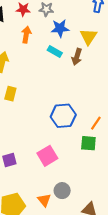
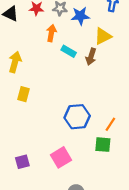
blue star: (60, 28) -> (80, 16), moved
orange arrow: (26, 35) -> (51, 33), moved
yellow triangle: (88, 37) -> (103, 36), turned 30

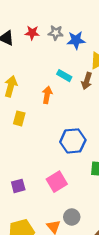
orange arrow: (51, 33) -> (47, 95), moved

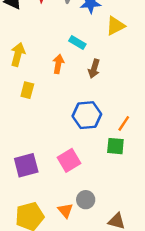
brown arrow: (87, 81) -> (94, 69), moved
purple square: (18, 186) -> (26, 165), size x1.5

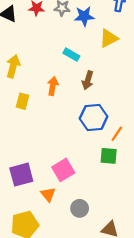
orange arrow: (58, 64) -> (53, 86), moved
blue hexagon: (87, 115) -> (94, 118), moved
orange triangle: (65, 210) -> (48, 194), moved

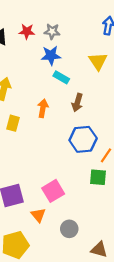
blue star: (84, 16) -> (51, 56), moved
yellow triangle: (109, 38) -> (98, 61), turned -36

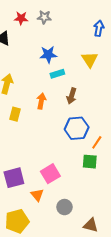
red star: (27, 31) -> (21, 18), moved
gray star: (52, 31) -> (44, 17), moved
cyan rectangle: (61, 77) -> (57, 74), turned -48

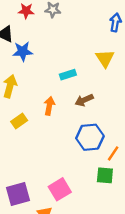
blue star: (48, 55) -> (23, 51), moved
brown arrow: (72, 96) -> (84, 100), turned 49
yellow rectangle: (15, 114) -> (19, 121), turned 40

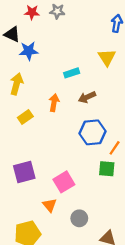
purple square: (18, 194) -> (24, 172), moved

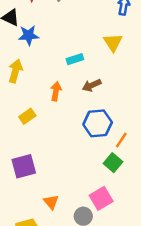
yellow rectangle: (25, 117) -> (27, 116), moved
green square: (107, 169) -> (113, 163), turned 35
pink square: (64, 182) -> (101, 198), moved

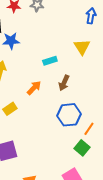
brown arrow: (92, 85) -> (64, 83), turned -42
orange arrow: (56, 91) -> (34, 88), turned 35

